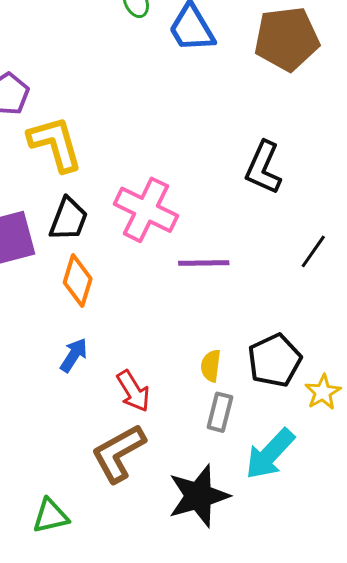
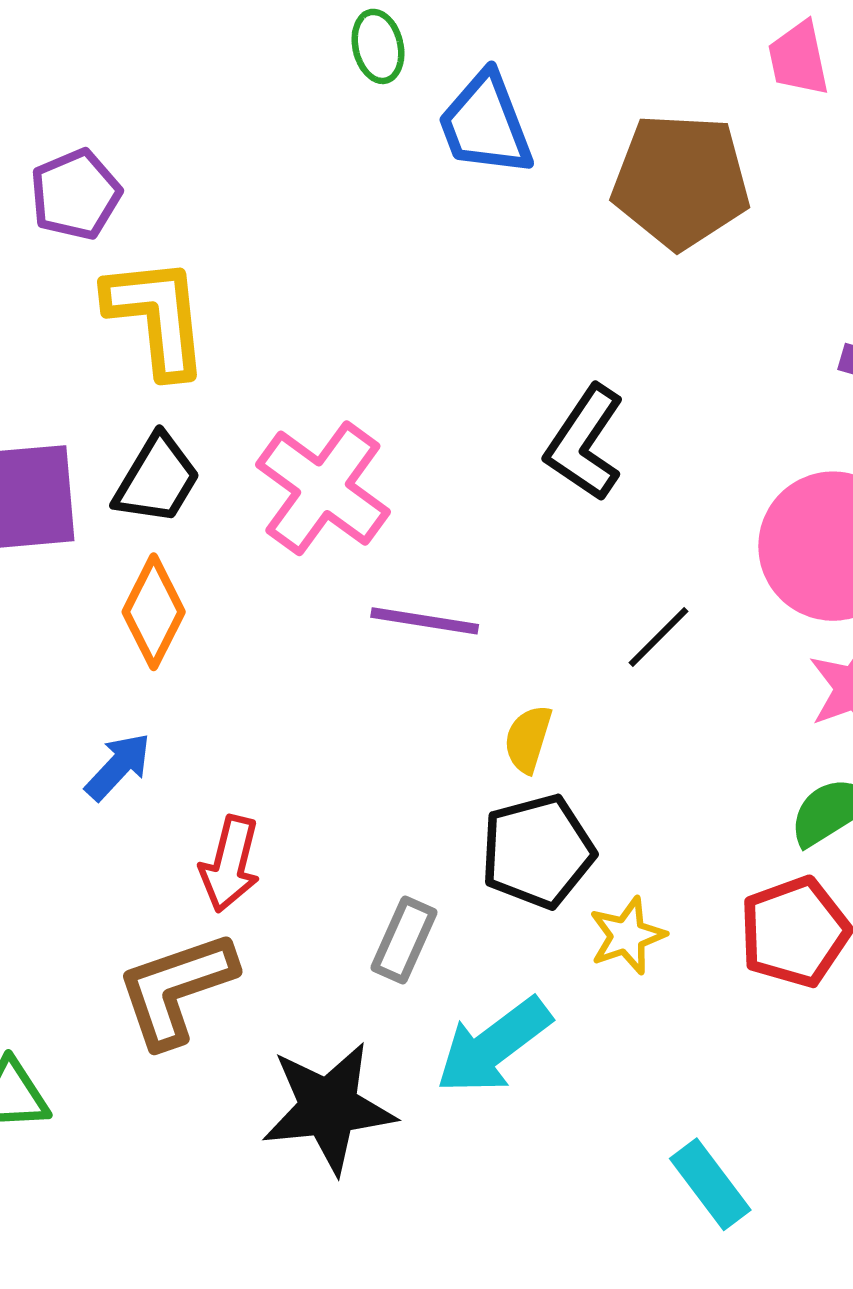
yellow semicircle: (211, 366) -> (528, 739), moved
red arrow: (133, 391) -> (230, 864), turned 36

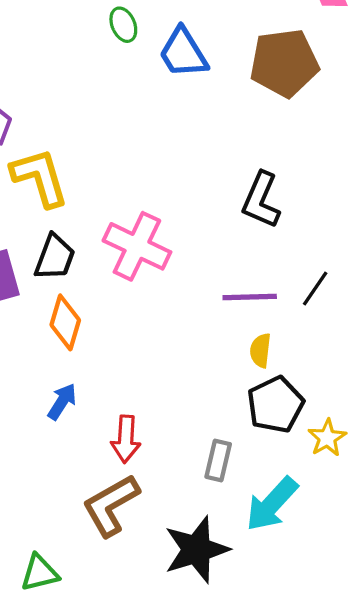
purple line: (425, 621) -> (250, 297), moved

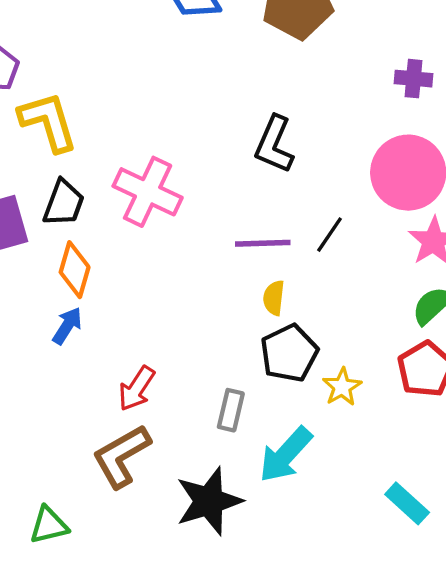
blue arrow: (62, 402) -> (67, 326), moved
red arrow: (126, 439) -> (137, 389), turned 30

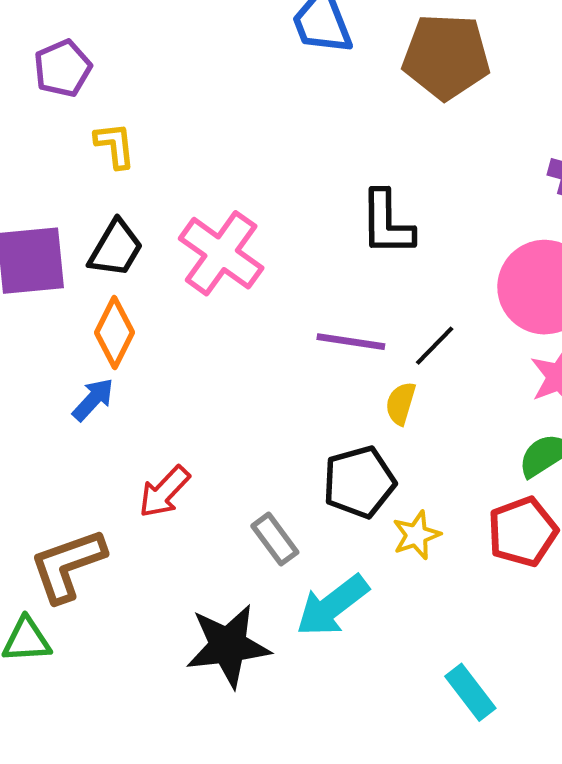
yellow L-shape: (48, 122) -> (115, 145), size x0.6
black L-shape: (274, 144) -> (387, 223), turned -34
yellow semicircle: (274, 298) -> (401, 403), moved
gray rectangle: (231, 410) -> (275, 539), turned -60
brown L-shape: (121, 456) -> (68, 565), moved

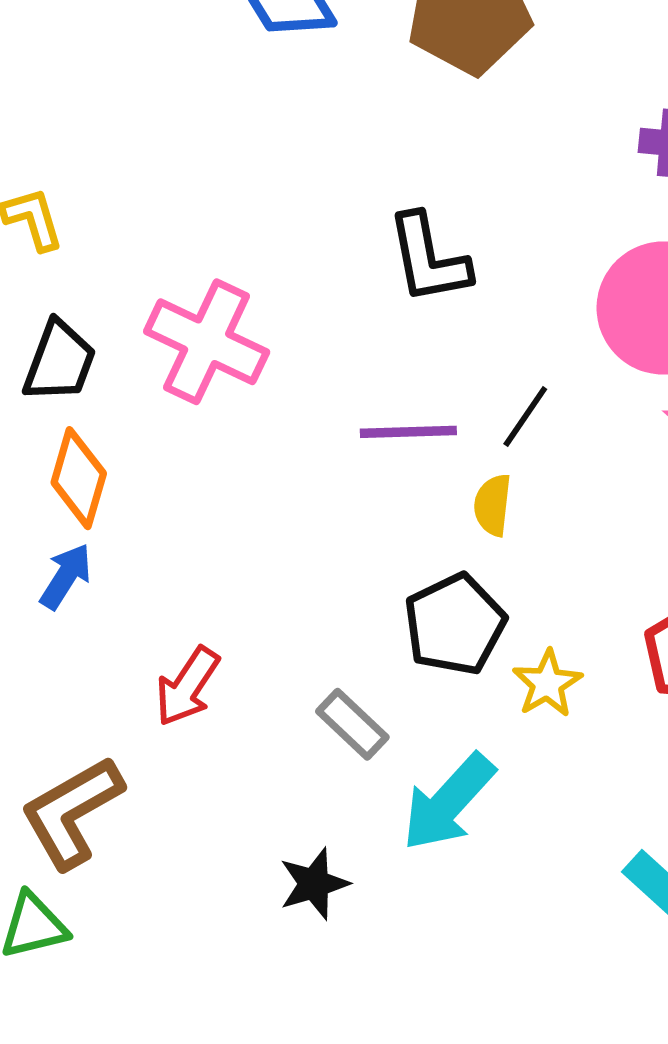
black star: (228, 646) -> (314, 884), size x0.6

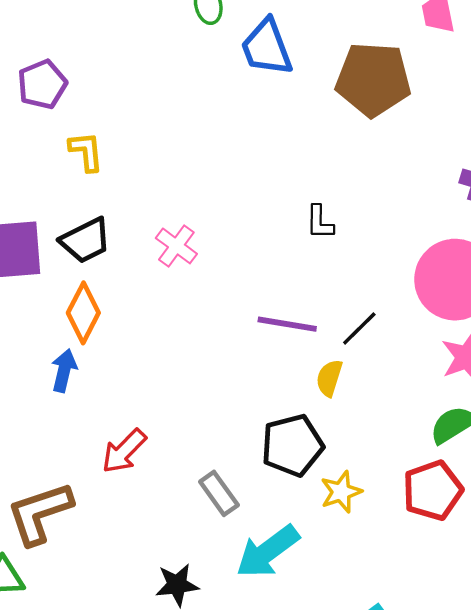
black L-shape: (428, 259) -> (320, 222), size x0.6
pink cross: (207, 342) -> (176, 246), size x0.6
black trapezoid: (60, 361) -> (86, 240), turned 32
blue arrow: (66, 576) -> (64, 370), turned -30

